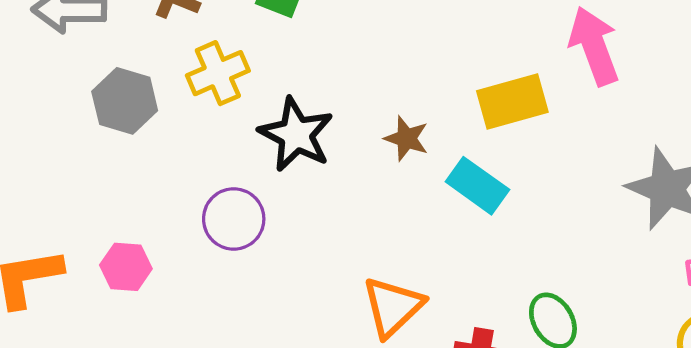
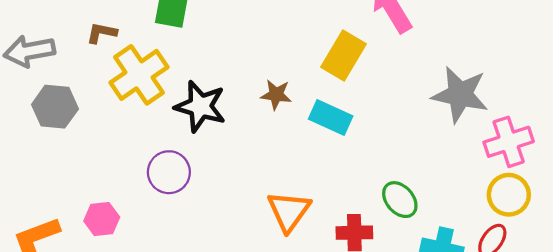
yellow cross: (218, 73) -> (139, 75), size x1.4
gray hexagon: (125, 101) -> (55, 107), moved
yellow rectangle: (512, 101) -> (343, 56), turned -33

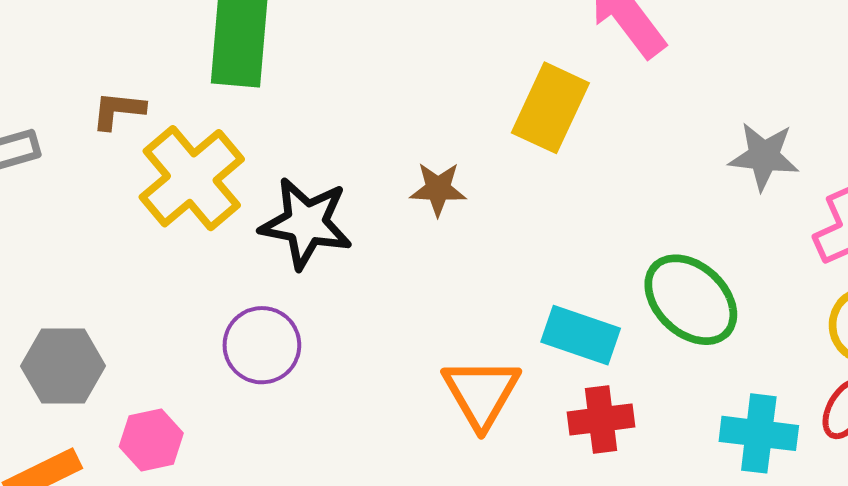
gray star: (460, 95) -> (764, 156), size x0.7
gray hexagon: (55, 107) -> (63, 366), moved
cyan rectangle: (331, 118) -> (581, 335), moved
green ellipse: (400, 200) -> (691, 300), moved, size x1.4

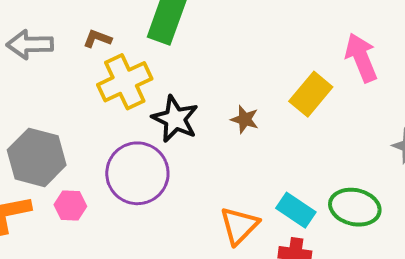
green ellipse: (691, 300) -> (355, 207), turned -45
purple circle: (262, 345) -> (137, 173), size x1.6
gray hexagon: (63, 366) -> (37, 157), size x1.4

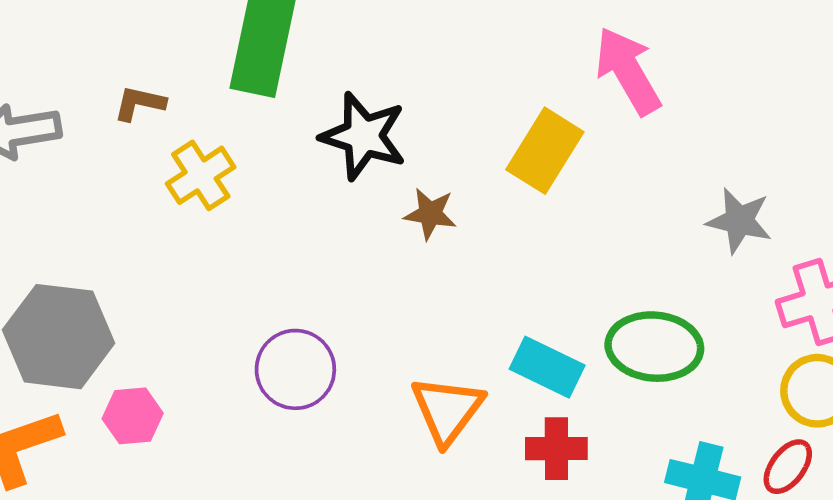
yellow cross: (125, 82) -> (201, 175), size x0.7
black star: (175, 119) -> (363, 136), moved
purple circle: (137, 173) -> (295, 369), moved, size x0.7

